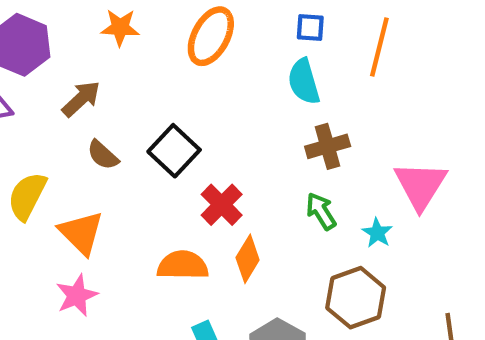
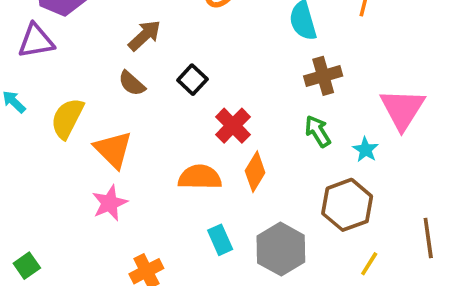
brown arrow: (81, 99) -> (145, 35), moved
black square: (174, 151) -> (192, 80), size x0.7

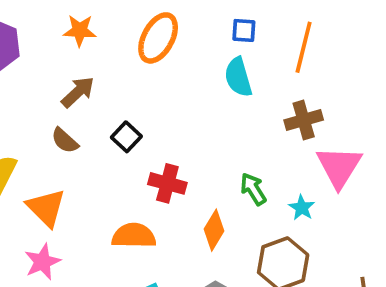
brown cross: (323, 76) -> (304, 120), moved
red cross: (233, 126) -> (167, 183), turned -30
orange diamond: (255, 172) -> (214, 230), moved

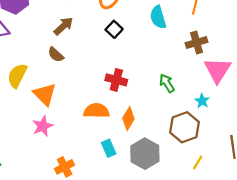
black square: (126, 137) -> (114, 29), moved
cyan star: (302, 208) -> (202, 101), moved
orange diamond: (214, 230) -> (128, 118), moved

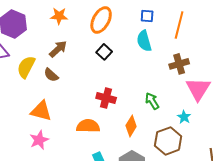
yellow semicircle: (17, 76) -> (26, 67), moved
orange triangle: (45, 94) -> (41, 111), turned -30
orange diamond: (128, 118) -> (131, 126), moved

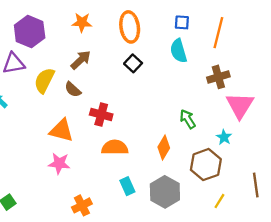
orange ellipse: (101, 20) -> (130, 27), turned -36
red cross: (106, 98) -> (101, 115), moved
pink star: (39, 140) -> (59, 163), turned 30

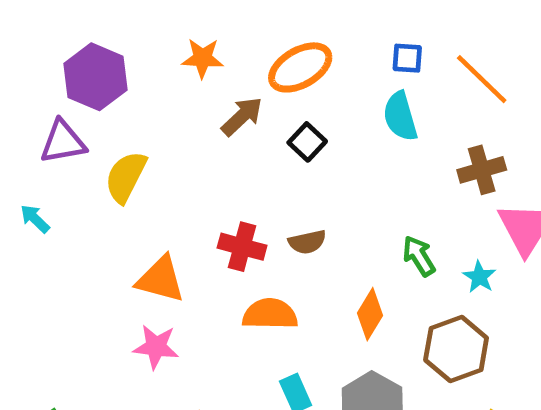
orange ellipse: (130, 27) -> (300, 67), turned 68
orange line: (218, 33) -> (482, 79), turned -60
brown arrow: (81, 60) -> (242, 116), moved
brown semicircle: (73, 89) -> (307, 242), moved, turned -54
cyan star: (224, 137) -> (479, 277), moved

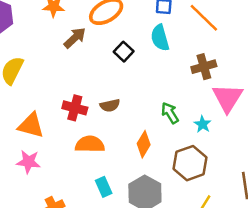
black square: (307, 142) -> (124, 52), moved

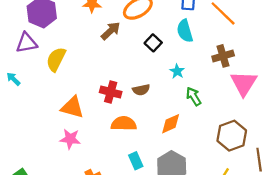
cyan star: (203, 124) -> (177, 71), moved
orange diamond: (144, 144) -> (171, 124), turned 35
brown hexagon: (190, 163) -> (232, 136), moved

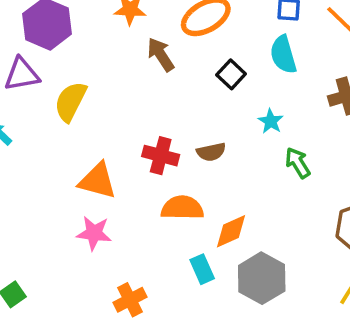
brown arrow: (111, 31) -> (161, 55), turned -80
orange diamond: (171, 124) -> (231, 231), moved

